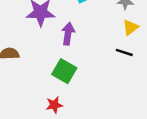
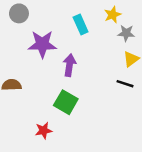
red star: (54, 105) -> (44, 131), moved

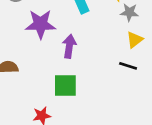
green square: (66, 102) -> (65, 86), turned -30

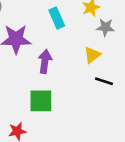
yellow triangle: (135, 40) -> (92, 55), moved

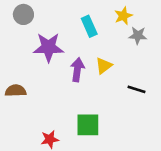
yellow triangle: (92, 55) -> (104, 66), moved
green square: (41, 101) -> (88, 125), moved

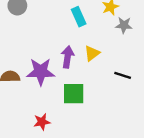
purple star: (48, 47) -> (41, 72), moved
green square: (88, 125) -> (74, 94), moved

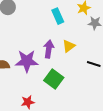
green square: (74, 94) -> (54, 79), turned 36

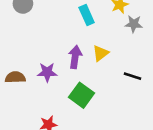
purple star: (27, 61) -> (47, 72), size x0.7

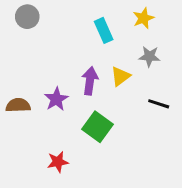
gray star: (134, 24) -> (149, 56), moved
purple star: (47, 72) -> (56, 99), turned -30

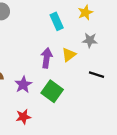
purple star: (56, 99) -> (23, 85), moved

